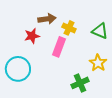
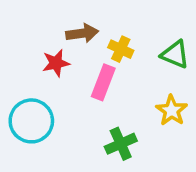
green cross: (80, 83) -> (121, 144), moved

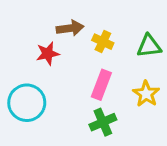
green triangle: (175, 54) -> (149, 46), turned -30
pink rectangle: (103, 82) -> (101, 85), moved

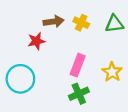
yellow cross: (103, 42) -> (81, 23), moved
green triangle: (149, 46) -> (114, 24), moved

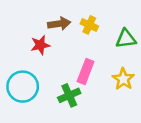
green triangle: (114, 24) -> (126, 39), moved
green cross: (79, 94) -> (69, 95), moved

